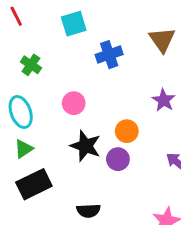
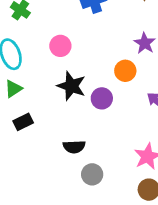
orange circle: (127, 131) -> (125, 71), moved
black rectangle: (34, 184) -> (23, 122), size x0.6

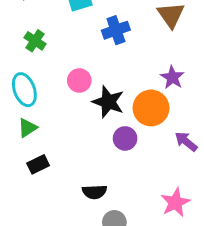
orange circle: (125, 71) -> (151, 108), size x1.5
black star: (71, 86) -> (108, 102), moved

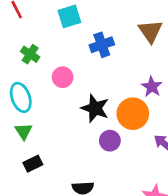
pink circle: (79, 80) -> (63, 77), moved
green triangle: (27, 128) -> (23, 131), turned -30

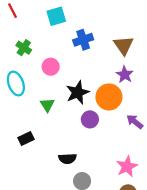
brown triangle: (150, 31) -> (124, 45), moved
black star: (95, 108) -> (78, 92), turned 30
green triangle: (23, 131) -> (47, 105), moved

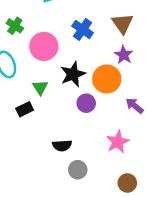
blue cross: (83, 40) -> (83, 29), moved, turned -36
pink circle: (51, 67) -> (44, 46), size x1.5
black rectangle: (26, 138) -> (25, 109), moved
pink star: (127, 166) -> (118, 142), moved

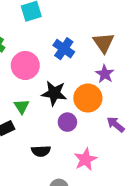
black star: (73, 74) -> (54, 93), turned 30
pink star: (118, 142) -> (85, 159), moved
black semicircle: (62, 146) -> (41, 151), moved

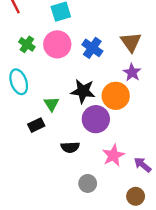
pink circle: (25, 65) -> (57, 44), moved
purple circle: (67, 122) -> (96, 119), size x1.5
purple arrow: (116, 125) -> (143, 165), moved

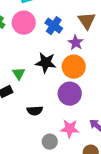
purple star: (132, 72) -> (76, 43), moved
purple circle: (96, 119) -> (70, 94), moved
pink star: (113, 155) -> (70, 129), moved, turned 30

